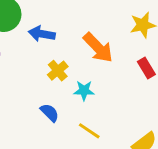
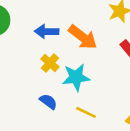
blue arrow: (42, 34) -> (47, 31), moved
cyan star: (84, 91) -> (76, 77), size x1.5

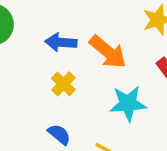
cyan star: (76, 77) -> (128, 103), moved

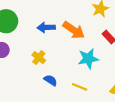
yellow cross: (63, 84) -> (39, 58), moved

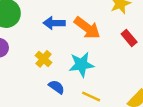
cyan star: (88, 59) -> (81, 65), moved

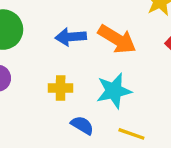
yellow cross: (44, 59) -> (61, 88), turned -35

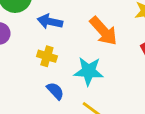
blue arrow: (71, 37) -> (50, 21), moved

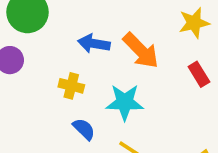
blue arrow: (50, 21) -> (94, 43), moved

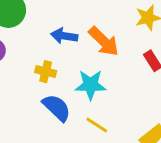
blue semicircle: (84, 129) -> (57, 108), size x1.5

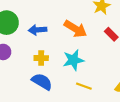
blue arrow: (64, 36) -> (38, 30), moved
blue semicircle: (57, 108) -> (42, 82), moved

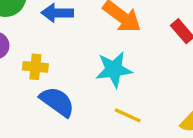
yellow cross: (41, 58) -> (35, 67), moved

